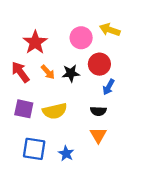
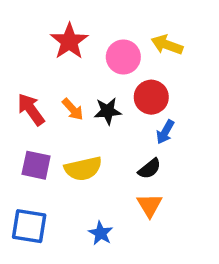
red star: (35, 42) -> (69, 41), moved
black semicircle: (98, 111) -> (149, 169), turned -42
blue square: (34, 149) -> (29, 226), moved

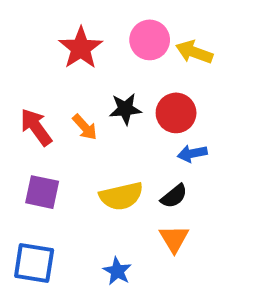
pink circle: (123, 57) -> (150, 40), moved
black star: (108, 111) -> (125, 109), moved
blue arrow: (165, 132) -> (192, 154), turned 50
yellow semicircle: (83, 169) -> (121, 196), moved

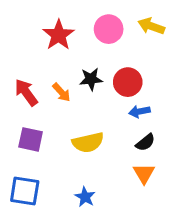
yellow arrow: (194, 52) -> (151, 26), moved
black semicircle: (174, 196) -> (145, 142), moved
orange triangle: (174, 239) -> (144, 173), moved

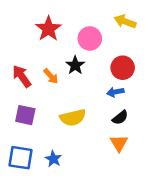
pink circle: (109, 29) -> (90, 38), moved
black star: (91, 79) -> (75, 65), turned -30
red circle: (128, 82) -> (123, 68), moved
blue star: (85, 197) -> (53, 159), moved

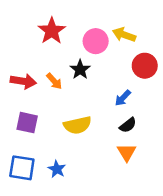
yellow arrow: (125, 21) -> (124, 35), moved
red circle: (123, 68) -> (145, 66), moved
red arrow: (22, 76) -> (23, 81), turned 135
blue arrow: (115, 92) -> (123, 98), turned -35

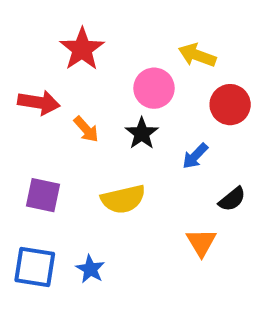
pink circle: (96, 41) -> (154, 88), moved
black star: (80, 70) -> (142, 133), moved
red arrow: (23, 81) -> (39, 103), moved
black semicircle: (128, 125) -> (232, 199), moved

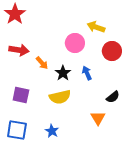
red star: (82, 49) -> (15, 14), moved
black star: (142, 133) -> (63, 73), moved
blue arrow: (195, 156) -> (87, 73), moved, turned 112
blue star: (90, 269) -> (52, 131), moved

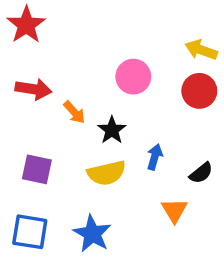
yellow arrow: (96, 27) -> (201, 50), moved
blue arrow: (87, 73) -> (155, 157), moved, turned 40
blue star: (52, 131) -> (92, 234), size x1.5

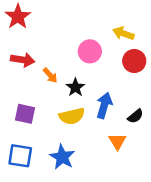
yellow arrow: (201, 50) -> (123, 33), moved
blue arrow: (155, 157) -> (104, 105), size x1.5

